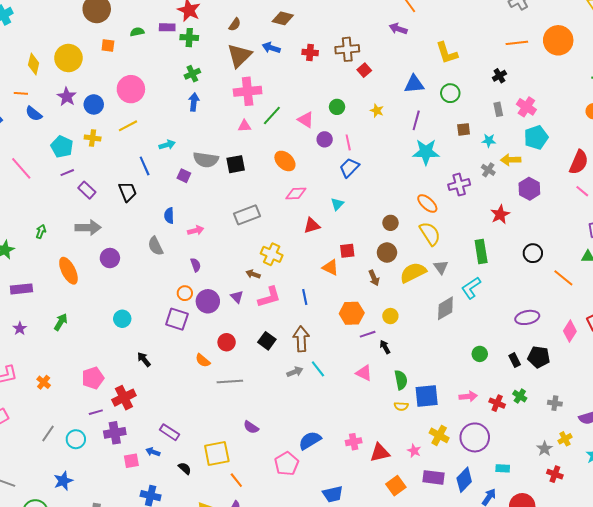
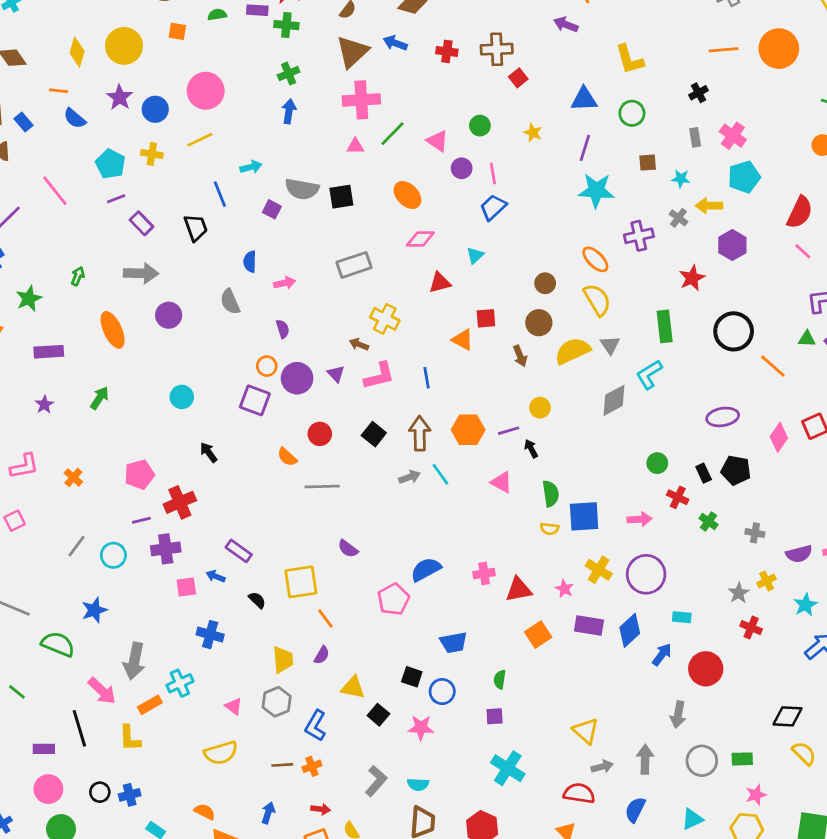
black circle: (533, 253) -> (734, 331), size x1.5
orange hexagon: (352, 313) -> (468, 430), moved
red cross: (497, 403) -> (678, 497), moved

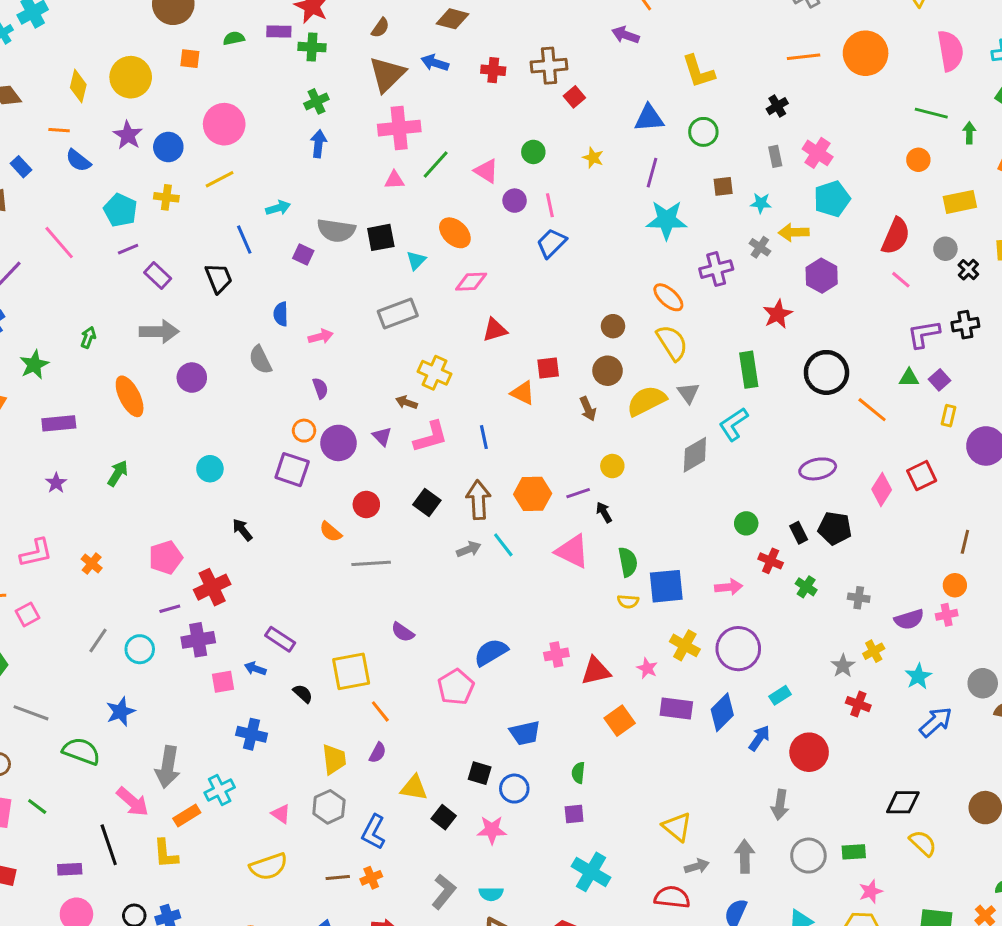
cyan triangle: (475, 255) -> (416, 260), moved
pink triangle: (502, 482) -> (572, 551), size x1.4
cyan rectangle: (682, 617) -> (780, 695), turned -36

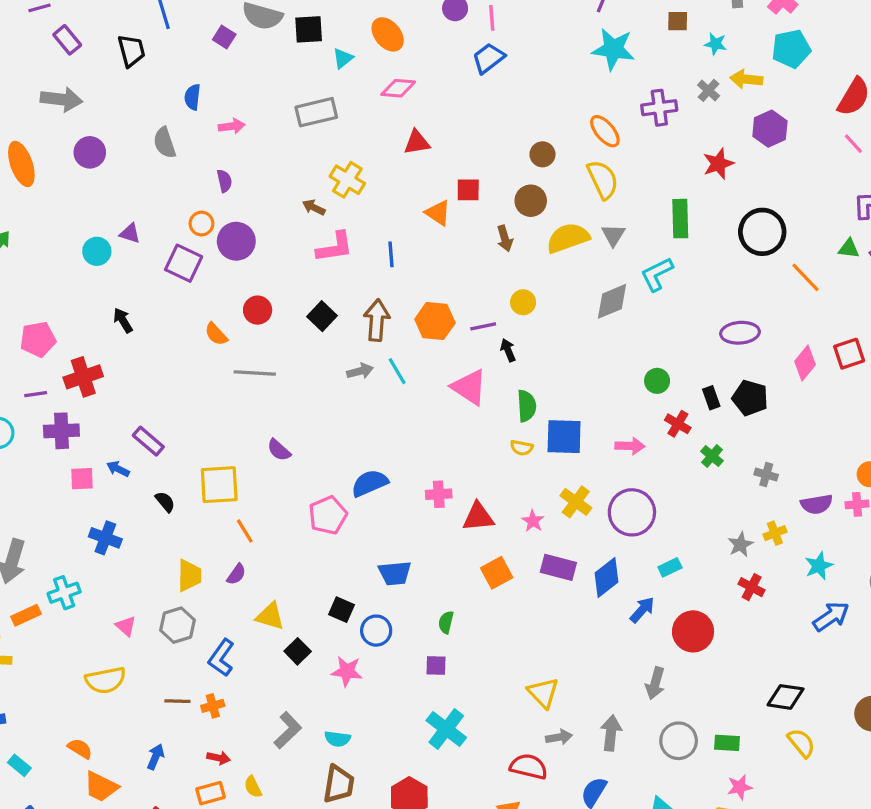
purple triangle: (382, 436) -> (130, 233), moved, turned -35

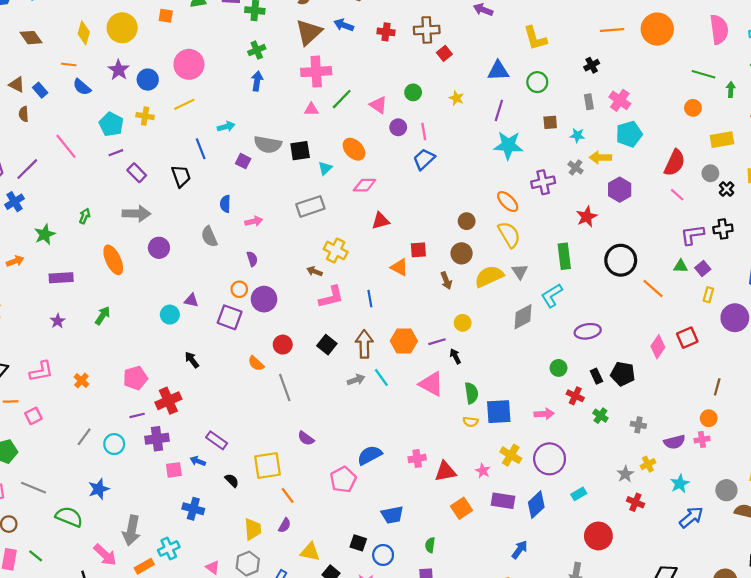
purple ellipse: (740, 333) -> (588, 331), moved
gray line: (255, 373) -> (285, 387), turned 72
blue arrow: (642, 610) -> (520, 550), moved

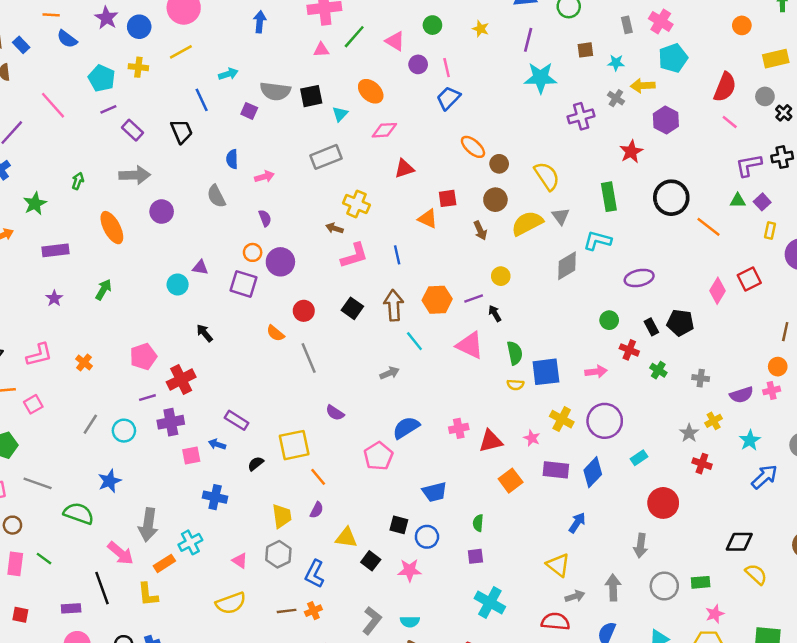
orange ellipse: (508, 202) -> (473, 147), moved
cyan L-shape: (552, 295) -> (597, 241), turned 50
gray arrow: (356, 380) -> (390, 373), moved
black semicircle: (232, 480) -> (256, 464), turned -80

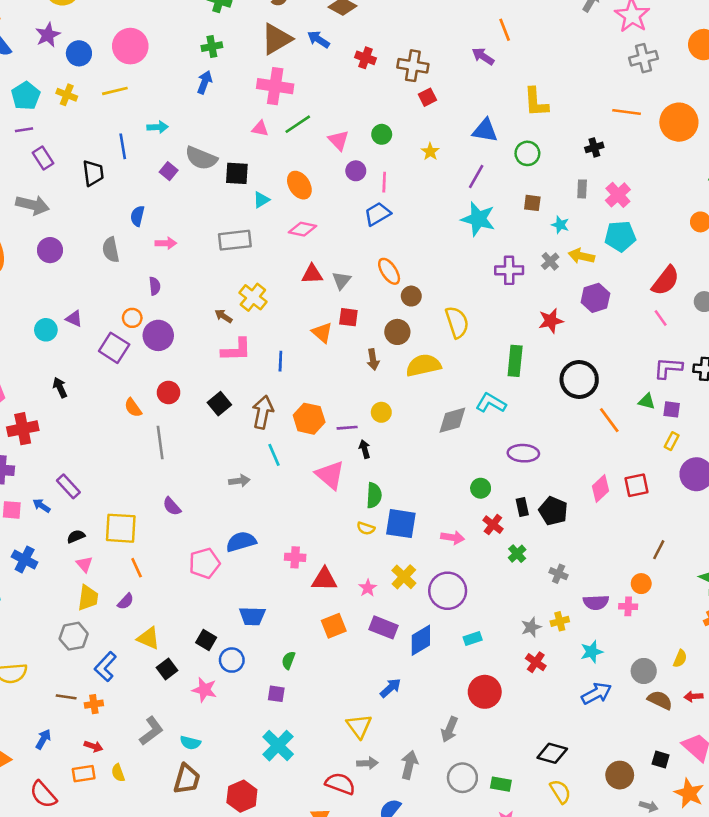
purple square: (762, 202) -> (672, 409), turned 35
gray triangle: (561, 216) -> (341, 280), moved
pink triangle: (240, 561) -> (84, 564), moved

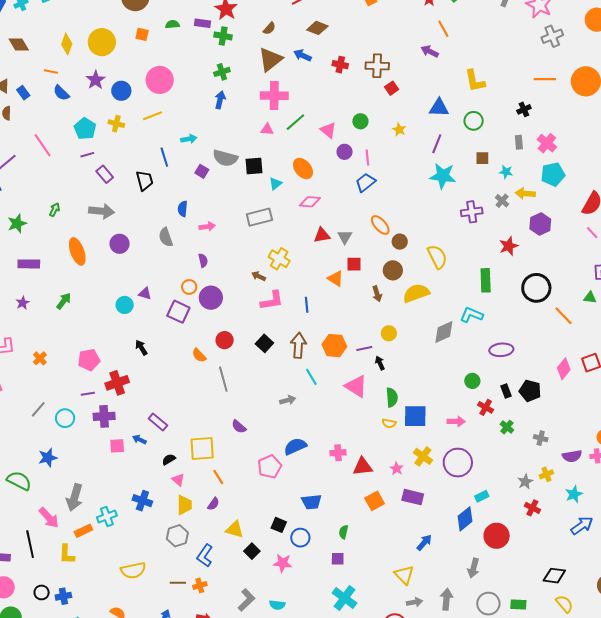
blue cross: (25, 559) -> (142, 501), moved
blue diamond: (421, 640) -> (465, 519), moved

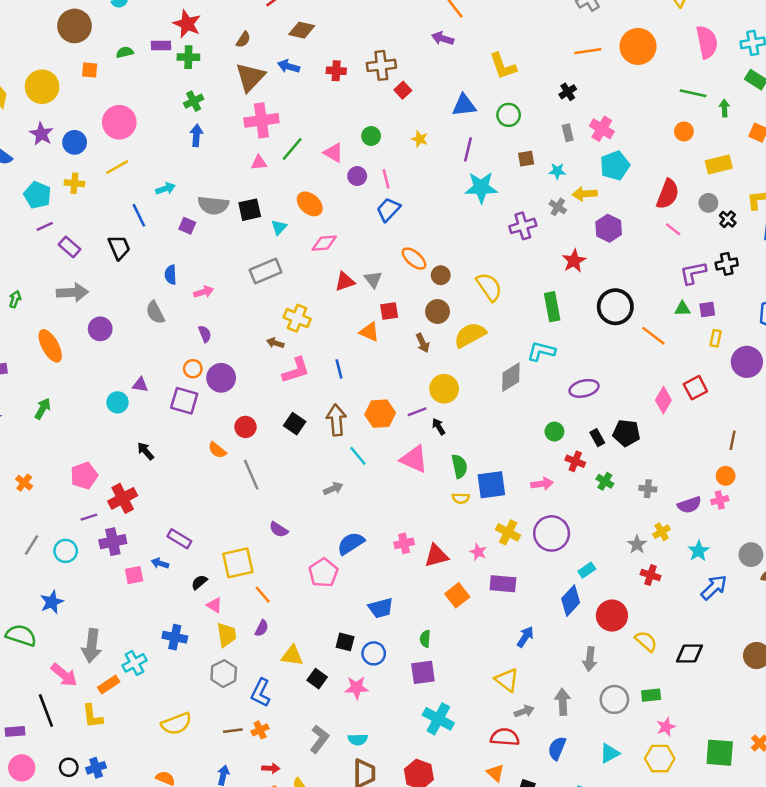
yellow circle: (389, 333) -> (444, 389), size x1.5
purple square: (338, 559) -> (423, 672), size x1.5
yellow semicircle: (564, 604) -> (646, 641), moved

